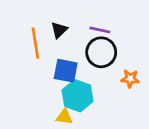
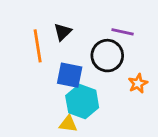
purple line: (100, 30) -> (123, 32), moved
orange star: (130, 79) -> (138, 83), turned -30

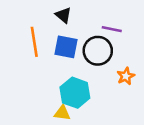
black triangle: (63, 32) -> (63, 15), moved, turned -36
blue square: (70, 75) -> (66, 47), moved

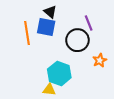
purple line: (112, 29) -> (89, 23), turned 56
blue square: (66, 47) -> (46, 27), moved

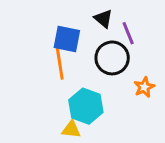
black triangle: (50, 12) -> (103, 19), moved
orange line: (27, 33) -> (60, 62), moved

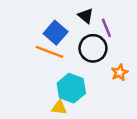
blue square: (67, 39) -> (56, 33), turned 30
orange line: (60, 62) -> (50, 52), turned -60

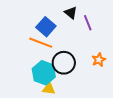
black circle: (93, 48) -> (64, 63), moved
cyan hexagon: (71, 88) -> (44, 73), moved

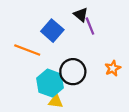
purple line: (88, 23) -> (90, 26), moved
orange line: (41, 43) -> (27, 50), moved

